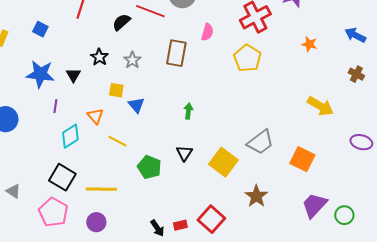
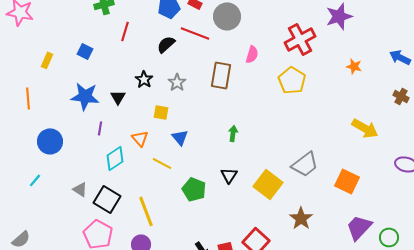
blue triangle: (136, 105) -> (180, 137), moved
yellow line: (101, 189) -> (146, 211), turned 68
gray triangle: (13, 191) -> (80, 189), moved

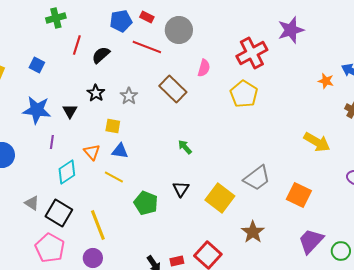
black semicircle: (166, 44) -> (101, 55), moved
orange star: (354, 66) -> (326, 81), moved
brown rectangle: (221, 75) -> (173, 89), turned -56
green arrow: (233, 133) -> (185, 147), turned -49
blue triangle: (180, 137) -> (120, 151), moved, turned -42

